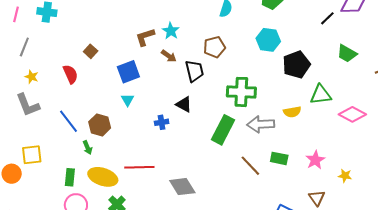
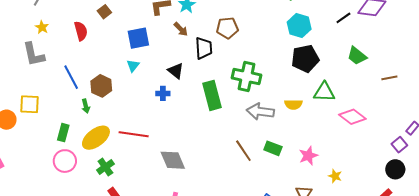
cyan hexagon: (268, 40) -> (299, 26), moved
black triangle: (184, 104) -> (176, 71), moved
green rectangle: (223, 130) -> (212, 95), moved, turned -52
yellow ellipse: (103, 177) -> (96, 138), turned -64

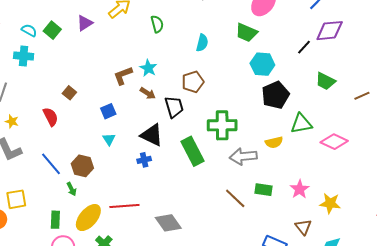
blue square: (138, 38) -> (108, 111), size x0.7
black triangle: (176, 71) -> (152, 135), size x1.4
yellow star: (335, 176) -> (330, 203), size x1.5

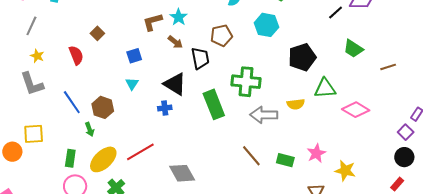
cyan hexagon: (262, 64) -> (266, 25), moved
green rectangle: (263, 190) -> (285, 160), moved
red line: (124, 206) -> (140, 152), turned -32

